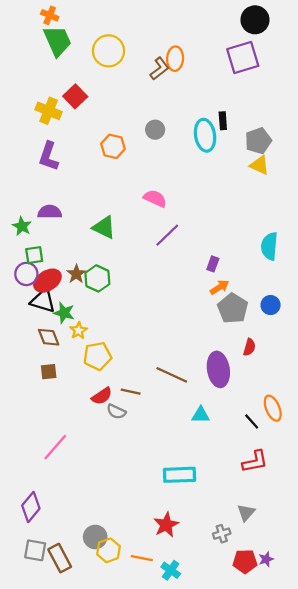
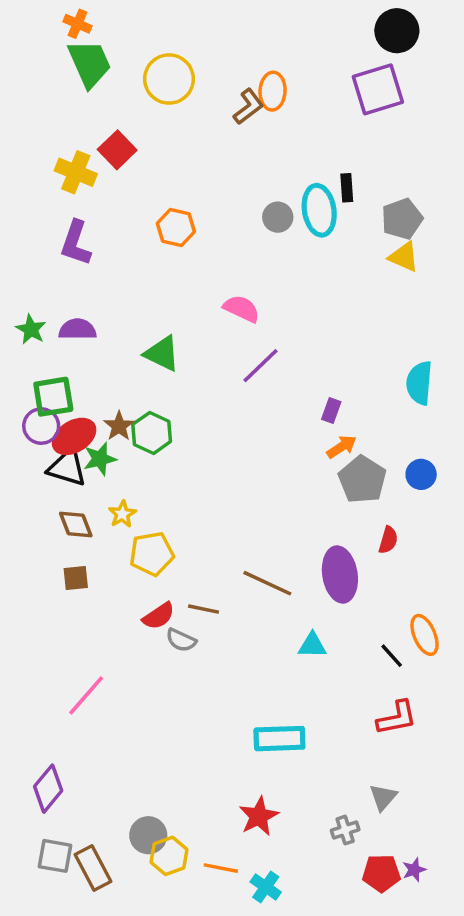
gray circle: (155, 130) -> (278, 217), moved
green star: (22, 226) -> (31, 329), moved
green square: (34, 255) -> (53, 397), size x1.4
green star: (64, 313) -> (100, 459), moved, turned -30

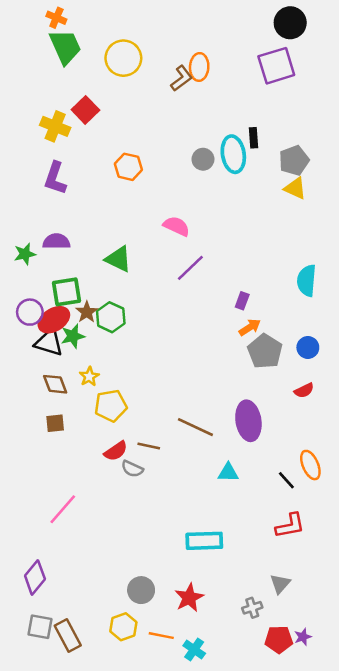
green star: (31, 329) -> (25, 254), moved, turned 30
green square: (53, 397) -> (67, 292), moved
red semicircle: (388, 540) -> (304, 390), moved, turned 48
gray circle: (148, 835) -> (141, 590), moved

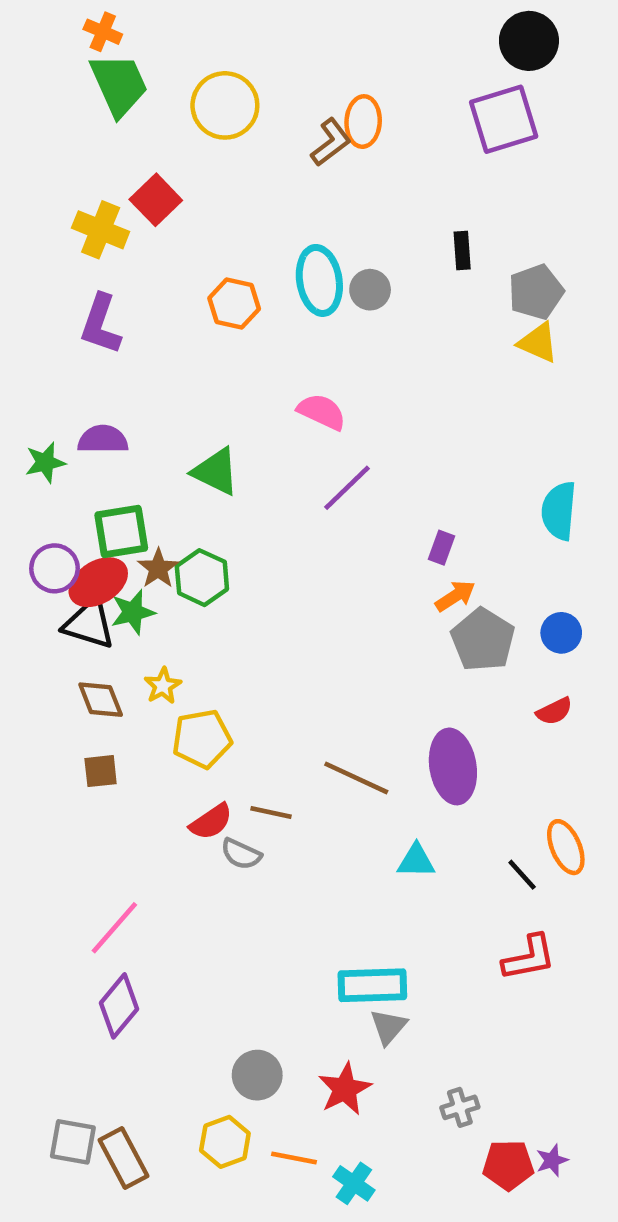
cyan ellipse: (233, 154) -> (319, 280), moved
purple diamond: (35, 577) -> (119, 1006), moved
gray triangle: (280, 584) -> (388, 1027), moved

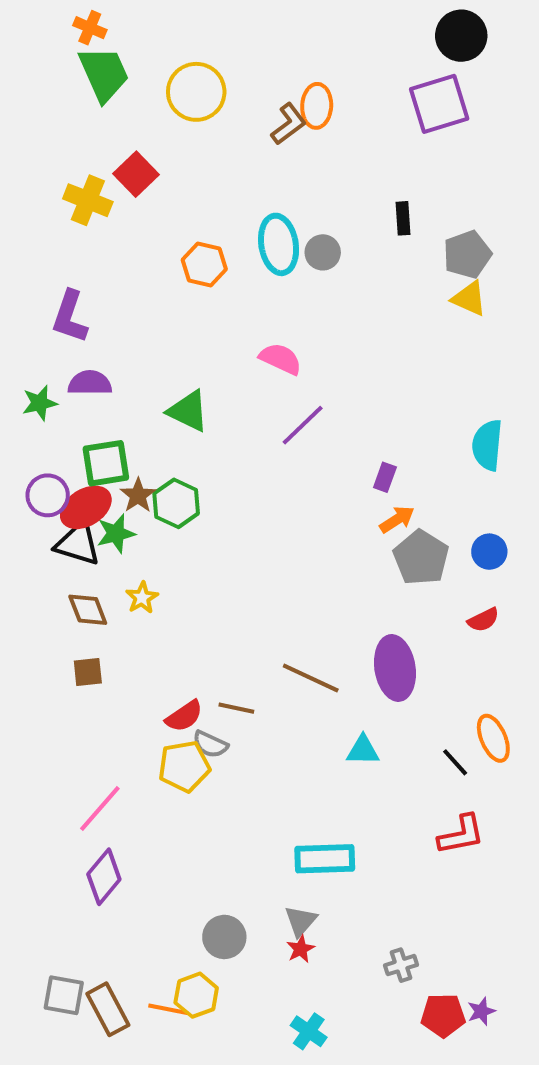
purple L-shape: (101, 324) -> (70, 317), moved
yellow pentagon: (202, 739) -> (184, 766), moved
gray triangle: (388, 1027) -> (301, 921), moved
red star: (345, 1089) -> (301, 949), size x0.6
orange line: (294, 1158) -> (168, 1009), moved

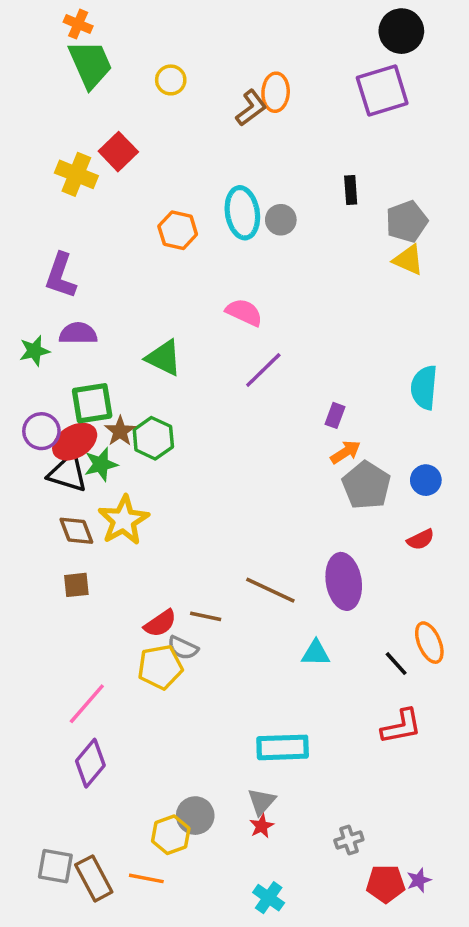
yellow circle: (196, 92) -> (171, 80), size x0.6
yellow star: (142, 598) -> (124, 520), size x1.8
yellow hexagon: (196, 995) -> (171, 835), moved

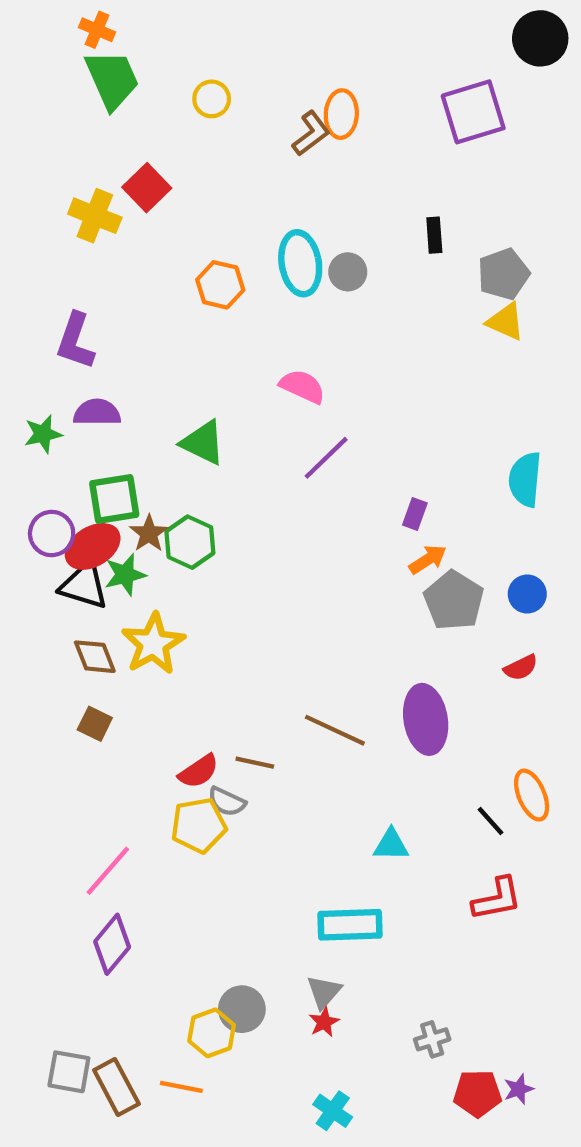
black circle: (401, 31) -> (540, 38), moved
brown square: (76, 585) -> (95, 724), turned 32
cyan triangle: (316, 653) -> (391, 845), moved

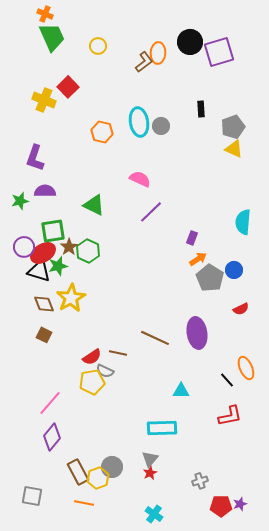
black circle: (540, 38) -> (190, 42), moved
blue circle: (527, 594) -> (234, 270), moved
brown rectangle: (116, 1087) -> (78, 472), moved

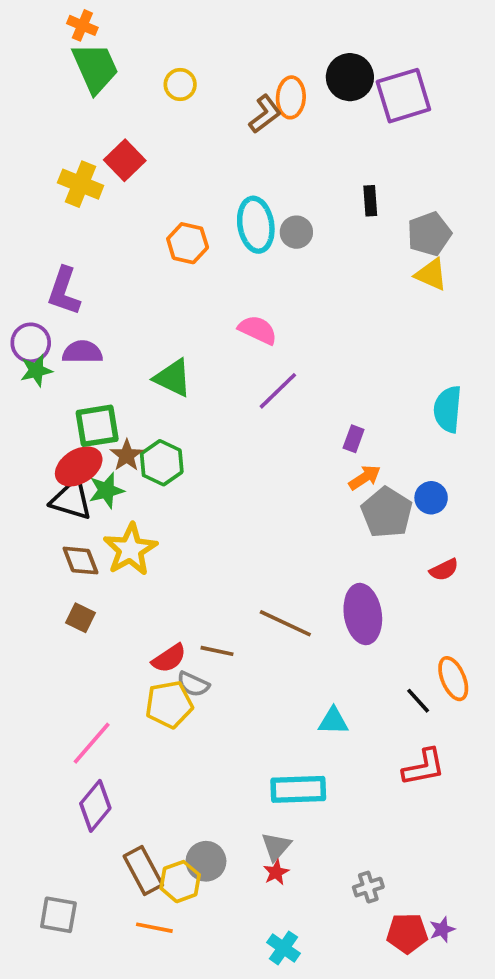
purple circle: (24, 247) -> (31, 343), moved

